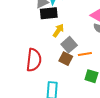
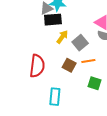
gray square: (69, 45) -> (80, 43), moved

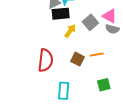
gray square: (80, 43) -> (90, 22), moved
green square: (94, 83) -> (104, 85), moved, turned -32

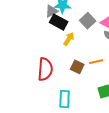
black rectangle: (61, 14) -> (59, 22), turned 36
gray square: (90, 22) -> (88, 21), moved

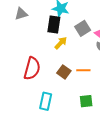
gray triangle: (52, 11) -> (21, 14), moved
black rectangle: (59, 22) -> (54, 24), turned 60

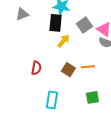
red semicircle: (32, 68) -> (36, 68), size x0.6

